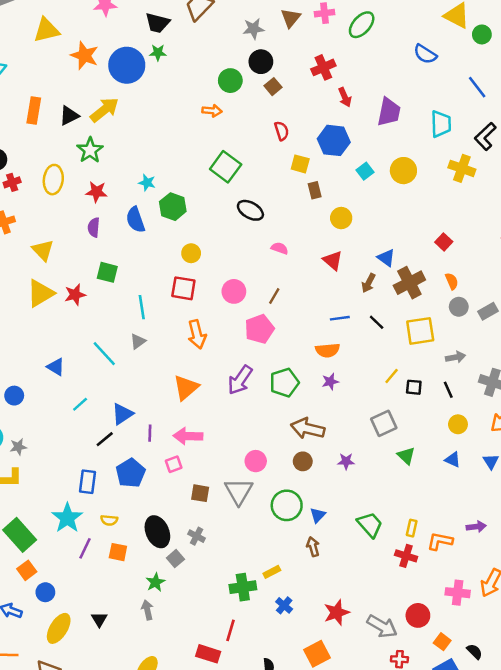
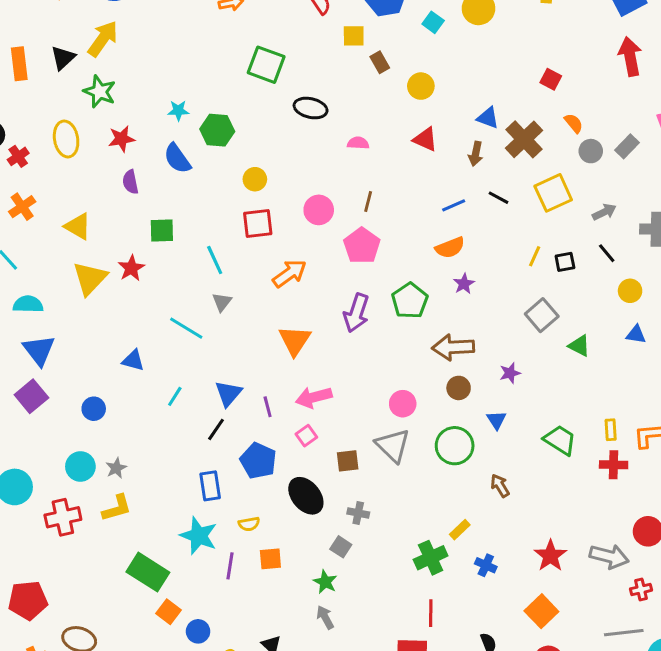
orange arrow: (197, 334) -> (289, 273), turned -96
blue triangle: (318, 515) -> (496, 420), moved
black ellipse: (157, 532) -> (306, 496), moved

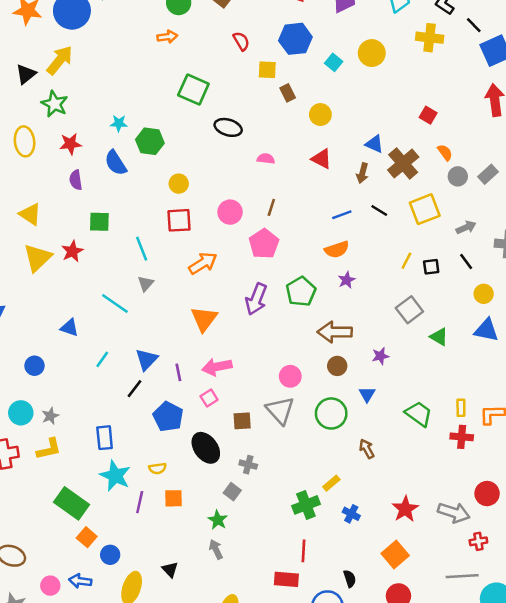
blue triangle: (636, 335) -> (486, 330), size x1.5
blue rectangle: (210, 486) -> (105, 438), moved

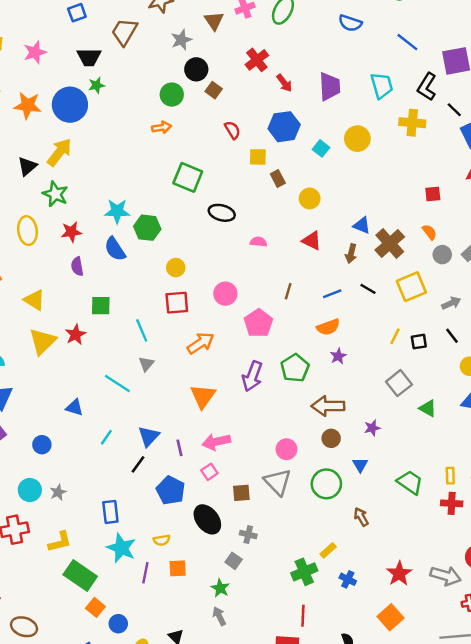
red square: (428, 115) -> (433, 194), moved, turned -35
cyan star: (119, 123) -> (117, 211), size x1.5
brown line: (271, 207) -> (288, 291), moved
yellow L-shape: (49, 449) -> (60, 542), moved

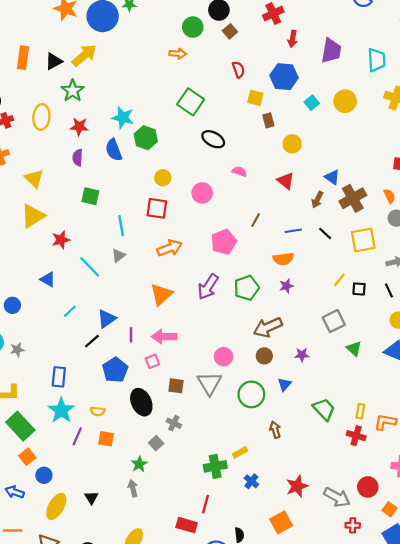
red arrow: (284, 83) -> (293, 39), turned 35
pink circle: (225, 294) -> (202, 193), moved
red star: (76, 335) -> (61, 240), moved
brown arrow: (328, 406) -> (268, 327), turned -36

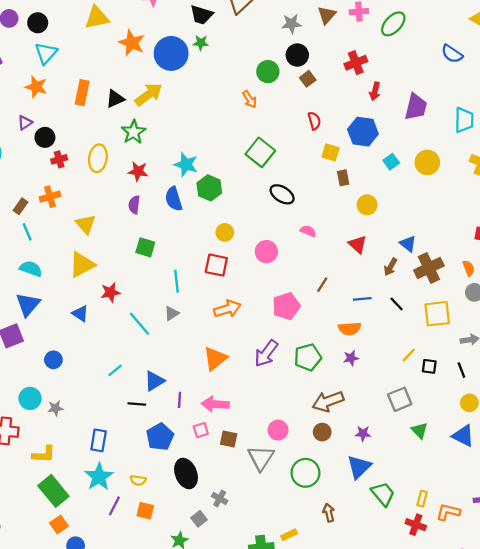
orange arrow: (178, 54) -> (250, 99), turned 49
blue triangle: (48, 279) -> (80, 314), moved
black line: (92, 341) -> (137, 404), turned 42
blue triangle: (284, 384) -> (359, 467), moved, size x1.6
brown square: (176, 386) -> (229, 439), moved

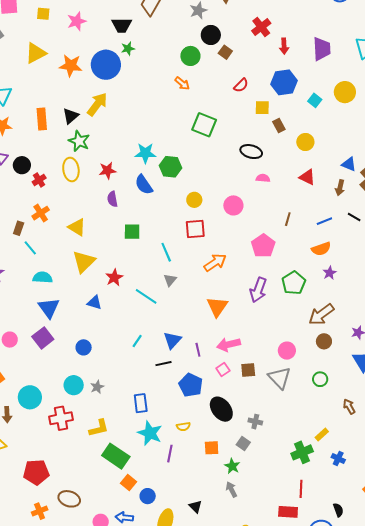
red semicircle: (314, 121) -> (241, 85), turned 77
green star: (133, 132) -> (79, 141), moved
black ellipse: (282, 194) -> (251, 152), moved
green circle: (305, 473) -> (320, 379), size x0.6
orange square: (145, 511) -> (212, 448), moved

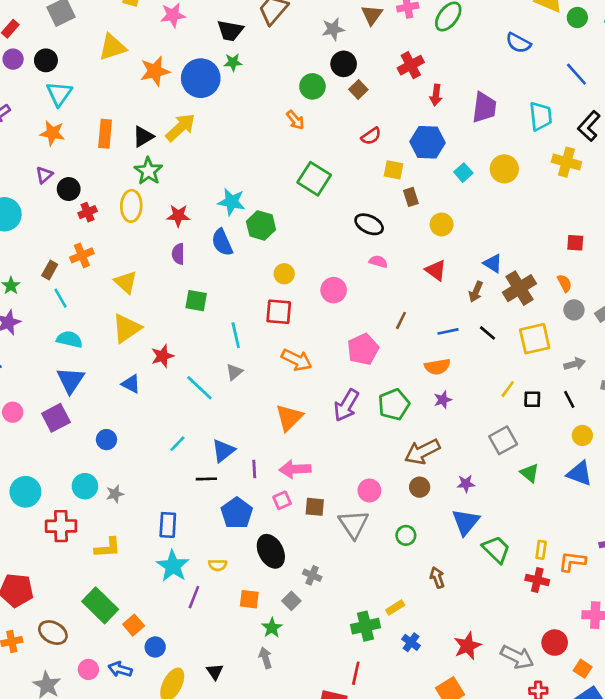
orange star: (71, 66) -> (155, 71), turned -30
orange arrow: (215, 263) -> (297, 360), turned 50
green rectangle: (116, 456) -> (100, 605), moved

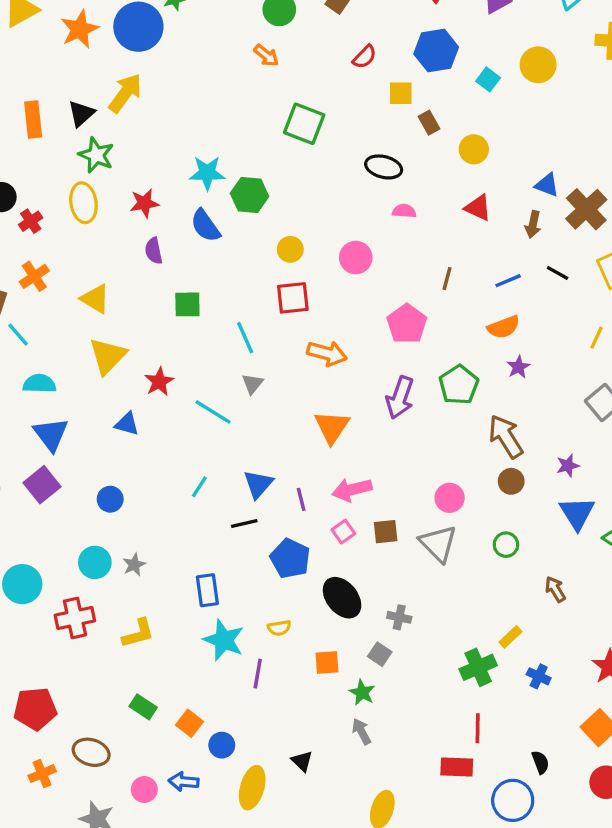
brown arrow: (422, 452) -> (506, 437), turned 96
green rectangle: (100, 605) -> (143, 707), size x0.6

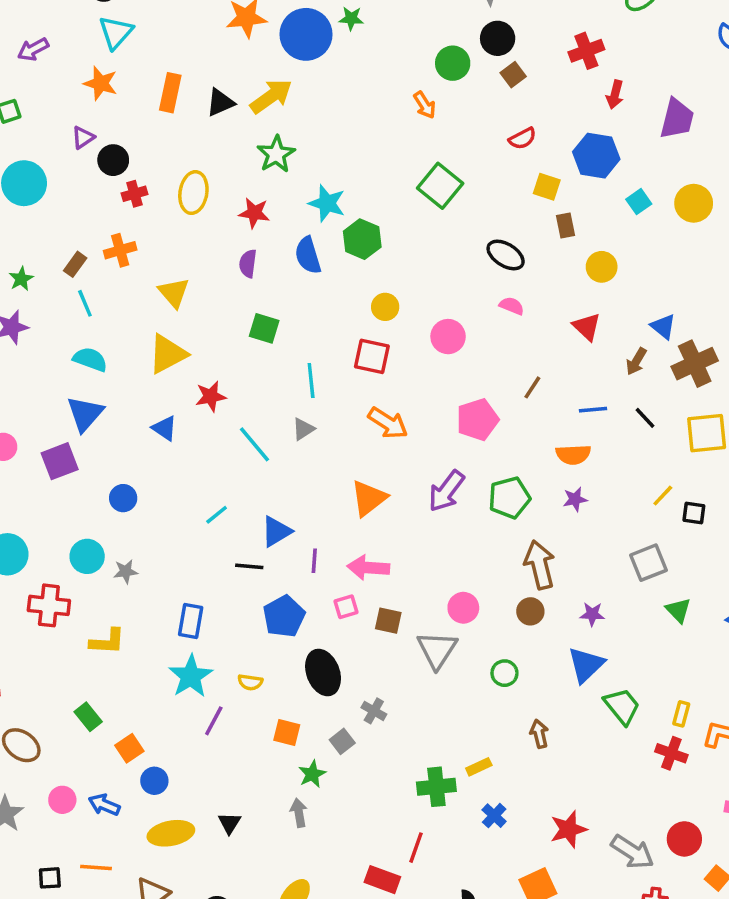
green star: (96, 155) -> (276, 154), moved
yellow ellipse: (252, 788) -> (171, 833), turned 45

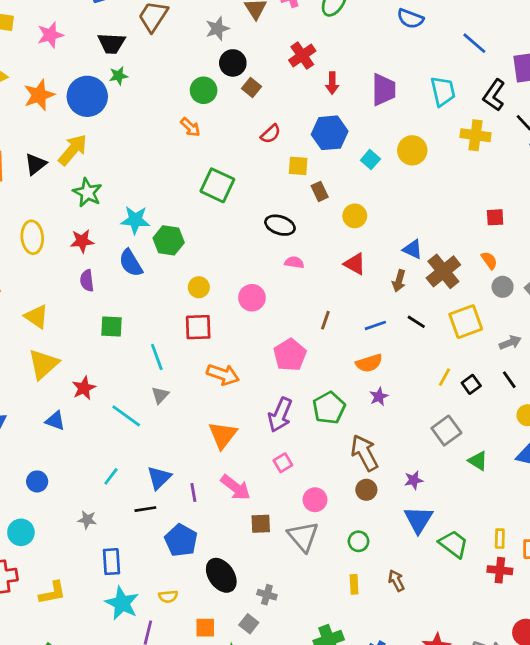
black square: (694, 513) -> (471, 384), turned -30
pink arrow: (368, 568) -> (236, 487), turned -132
gray star: (126, 571) -> (87, 520), moved, turned 30
pink square: (346, 607) -> (283, 463), moved
yellow rectangle: (479, 767) -> (354, 584), moved, turned -54

